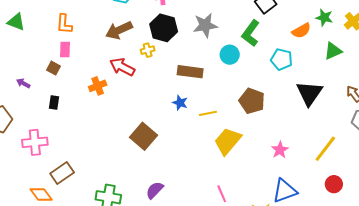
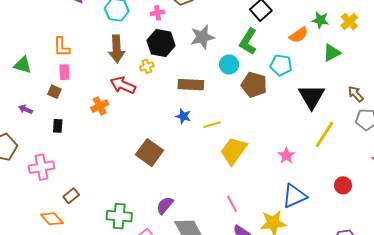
green triangle: (16, 22) -> (23, 65), moved
brown arrow: (119, 30) -> (117, 49), turned -64
brown pentagon: (252, 101) -> (254, 85), moved
yellow line: (325, 149) -> (325, 134), moved
brown rectangle: (62, 173) -> (71, 196), size x0.7

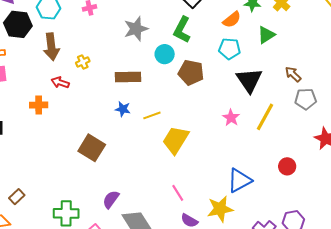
black hexagon: (161, 43) -> (18, 24), moved
cyan pentagon: (281, 65) -> (229, 49), moved
red arrow: (123, 85) -> (60, 83), size x0.7
orange cross: (100, 106) -> (39, 105), turned 30
pink star: (286, 156) -> (231, 118), moved

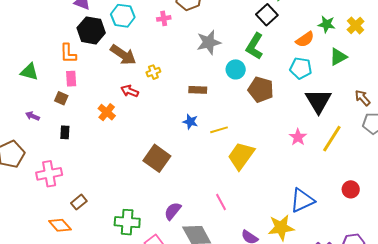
brown arrow: (51, 47) -> (123, 55), turned -52
brown rectangle: (128, 77) -> (198, 90), size x0.7
orange cross: (39, 105) -> (107, 112), turned 36
pink line: (178, 193) -> (221, 202), moved

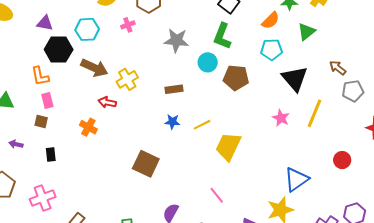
gray star: (209, 42) -> (176, 40), turned 30
yellow cross: (153, 72) -> (127, 79), size x1.5

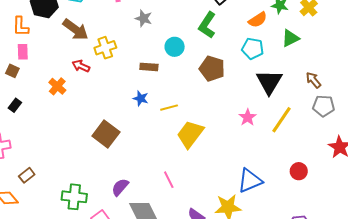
gray star: (176, 40) -> (144, 18), moved, size x0.7
cyan circle: (208, 62) -> (175, 47), moved
black rectangle: (51, 155) -> (15, 105), turned 32

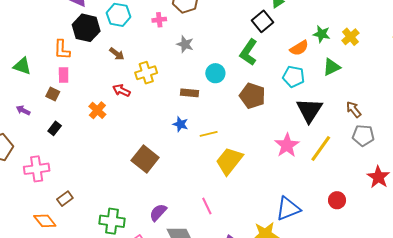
brown arrow: (76, 29) -> (117, 54), size x0.6
pink star: (248, 117) -> (287, 145), size x1.4

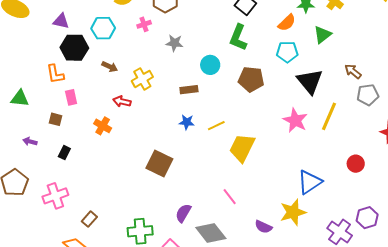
pink rectangle: (64, 75) -> (71, 97), moved

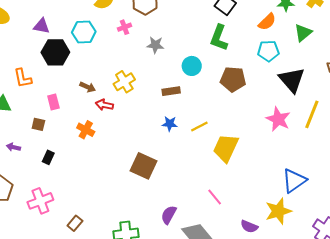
brown arrow: (110, 67) -> (88, 87), moved
orange L-shape: (55, 74) -> (23, 78), moved

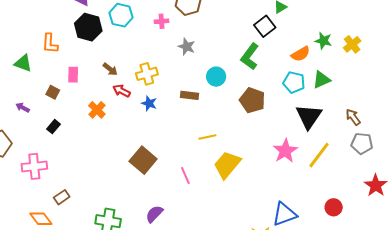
green triangle: (303, 33) -> (321, 80), moved
blue star: (170, 124) -> (149, 103), moved
pink line: (215, 197) -> (185, 175), moved

